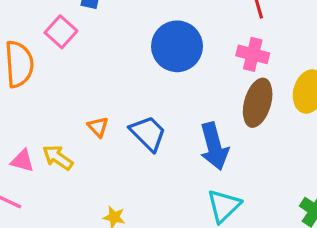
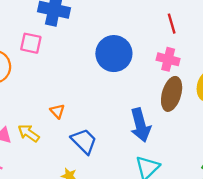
pink square: (61, 32) -> (31, 43), turned -30
blue trapezoid: (148, 133) -> (84, 141), moved

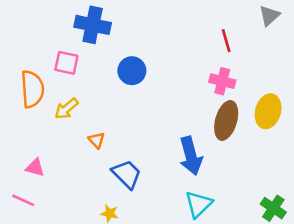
blue circle: (114, 54) -> (132, 71), moved, size x0.7
yellow arrow: (29, 133) -> (66, 109), moved, turned -75

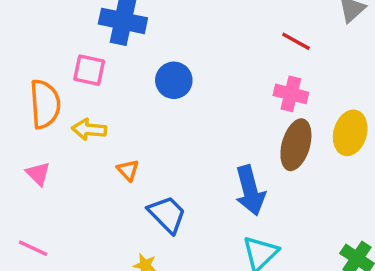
red line: (226, 41) -> (296, 41), turned -45
yellow arrow: (66, 109) -> (89, 129), turned 45
pink triangle: (35, 168) -> (38, 174), moved, turned 30

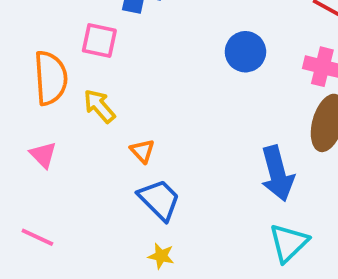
blue circle: (174, 80) -> (245, 52), moved
yellow arrow: (89, 129) -> (99, 106), turned 44
blue trapezoid: (167, 214) -> (159, 200), moved

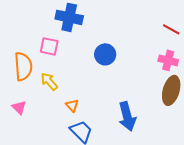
blue circle: (245, 52) -> (105, 54), moved
blue arrow: (277, 174) -> (127, 116), moved

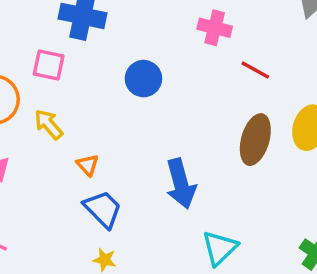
red line: (171, 29) -> (255, 70), moved
pink cross: (168, 60) -> (215, 28), moved

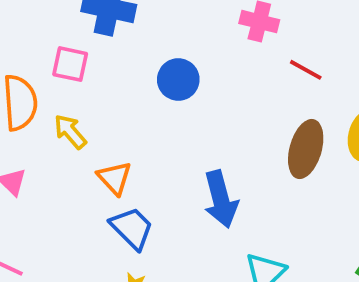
orange triangle: (88, 165) -> (115, 178), size x1.4

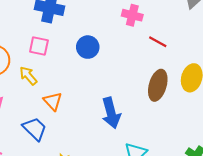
pink square: (70, 64) -> (39, 46), moved
blue trapezoid: (132, 228) -> (35, 129), moved

